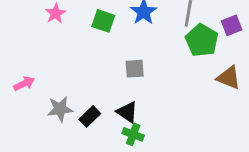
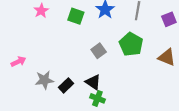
green pentagon: (202, 40) -> (131, 44), moved
gray square: (135, 69) -> (99, 51), turned -32

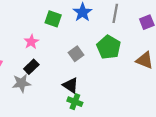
pink star: (41, 11) -> (31, 42), moved
black rectangle: (66, 85) -> (31, 67), moved

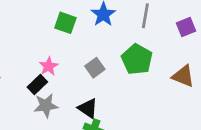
pink star: (31, 42) -> (49, 66), moved
gray star: (21, 83) -> (46, 106), moved

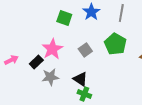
pink star: (49, 66) -> (52, 49), size x1.5
black rectangle: (37, 85) -> (36, 62), moved

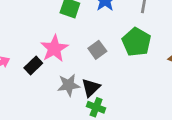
gray star: (50, 77) -> (69, 85), moved
black triangle: (80, 79) -> (91, 88), turned 42

